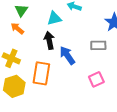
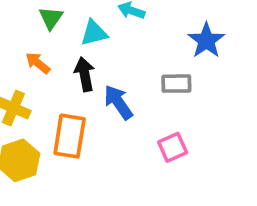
green triangle: (21, 10) -> (51, 18), moved
orange arrow: (17, 28) -> (38, 63), moved

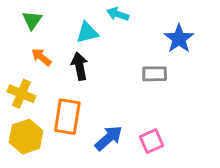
green triangle: (51, 18) -> (32, 20), moved
blue arrow: (118, 102) -> (109, 138), moved, turned 84
pink square: (173, 147) -> (151, 141), moved

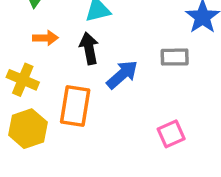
orange arrow: (41, 57) -> (45, 38), turned 140
blue arrow: (109, 138) -> (122, 75), moved

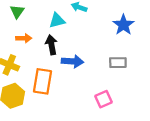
gray rectangle: (175, 57) -> (118, 63), moved
blue arrow: (122, 75) -> (72, 61), turned 45

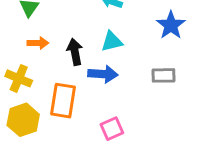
cyan triangle: (57, 20) -> (112, 41), moved
pink square: (103, 99) -> (112, 129), moved

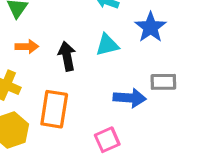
blue star: (171, 25) -> (151, 27), moved
blue arrow: (103, 74) -> (130, 98), moved

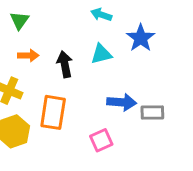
gray rectangle: (163, 82) -> (152, 112), moved

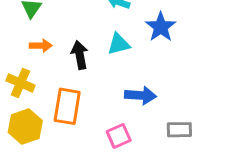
gray rectangle: (152, 112) -> (179, 130), moved

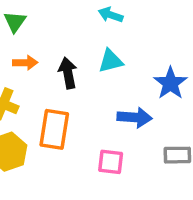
blue star: (161, 27) -> (170, 83), moved
pink square: (119, 136) -> (111, 162), turned 30

